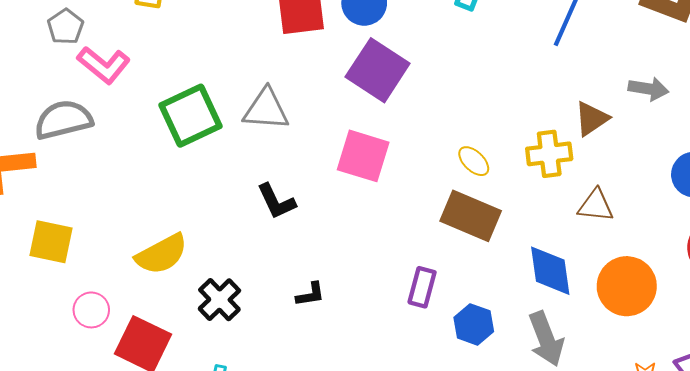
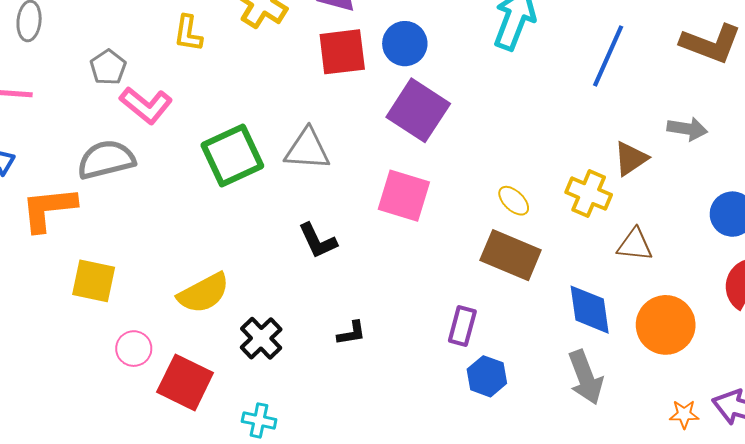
yellow cross: (549, 154) -> (589, 194), turned 30
blue hexagon: (474, 324) -> (487, 376), moved

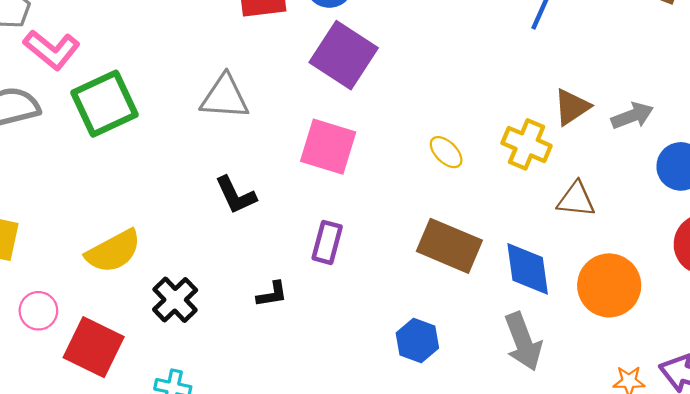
gray arrow: (687, 129) -> (632, 116), moved, turned -30
green square: (232, 156) -> (105, 104), moved
brown rectangle: (511, 255) -> (449, 246), moved
purple rectangle: (462, 326) -> (327, 242), moved

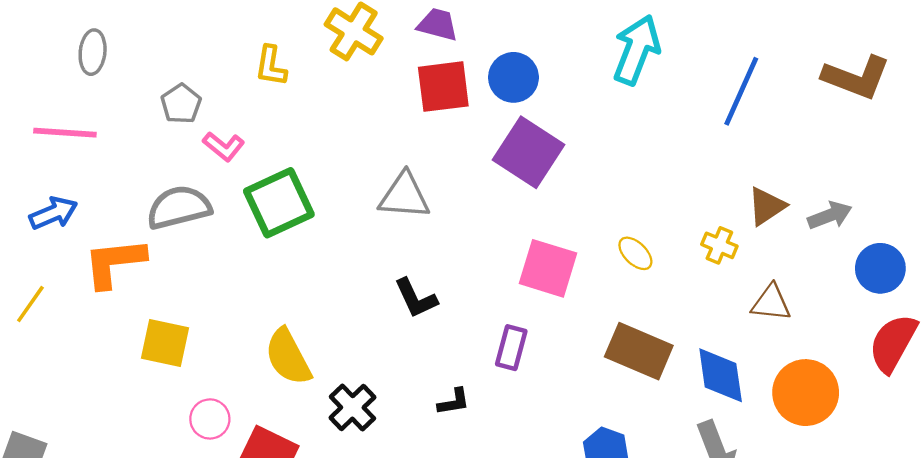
pink L-shape: (52, 50) -> (224, 146), size x0.7
yellow cross: (527, 144) -> (719, 245), size x0.7
pink square: (328, 147) -> (548, 268), moved
yellow semicircle: (113, 251) -> (288, 357), turned 90

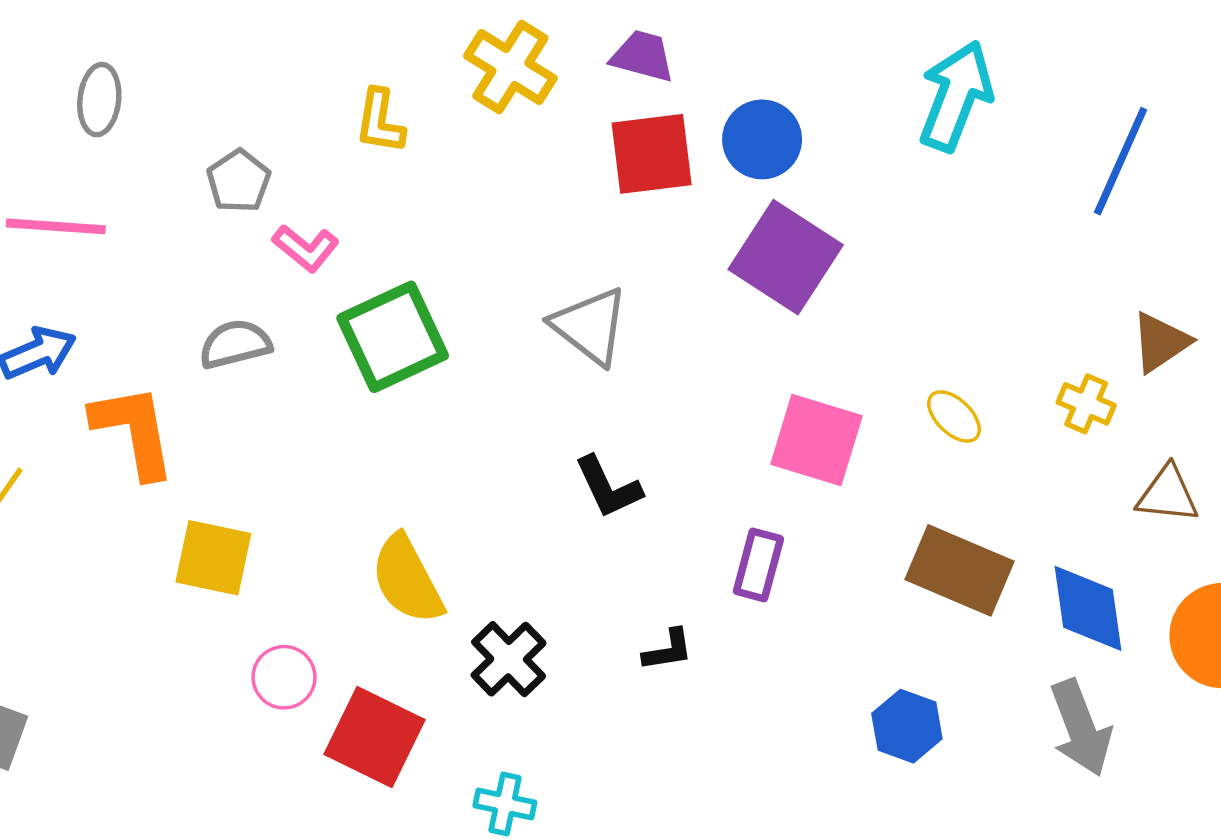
gray triangle: (404, 196) -> (590, 326), turned 34
gray semicircle: (179, 207) -> (235, 344), size x0.7
orange L-shape: (114, 263) -> (134, 431), turned 86

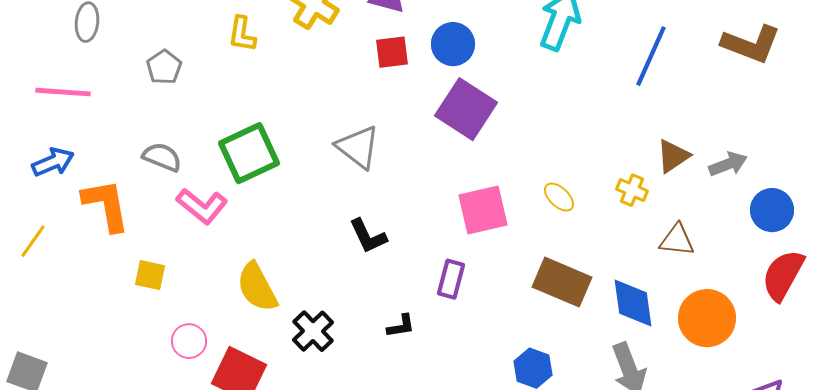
red square: (652, 154) -> (392, 52), size x0.7
pink L-shape: (306, 248) -> (202, 206), moved, size x1.4
gray semicircle: (235, 344) -> (162, 157), turned 36
pink square: (816, 440) -> (483, 210), turned -30
yellow square: (213, 558) -> (150, 275), size x0.7

